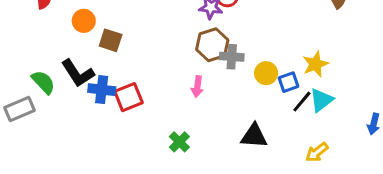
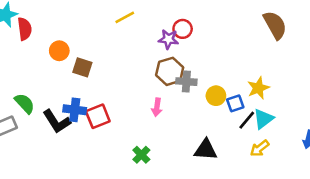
black L-shape: (78, 73) -> (57, 121), moved
yellow arrow: (317, 152) -> (260, 148), moved

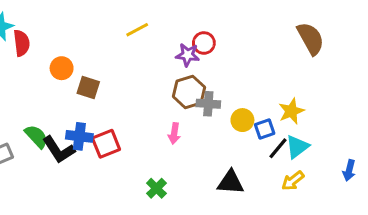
green semicircle: (25, 103) -> (36, 136), moved

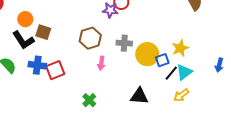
brown hexagon: (189, 92) -> (90, 38), moved
yellow circle: (242, 120) -> (147, 54), size x1.5
black L-shape: (59, 150) -> (23, 40), moved
blue arrow: (349, 170) -> (219, 65), moved

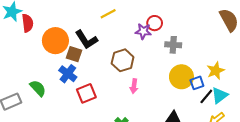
orange circle: (25, 19) -> (55, 41), size x1.6
black L-shape: (23, 40) -> (86, 40), moved
gray cross: (124, 43) -> (173, 45), moved
blue cross: (37, 65) -> (68, 74), moved, turned 30

